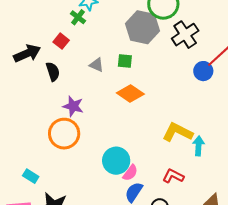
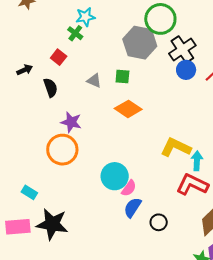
black arrow: (27, 53) -> (25, 70), size x0.6
blue circle: (203, 71) -> (186, 70), moved
red L-shape: (173, 176) -> (192, 185), moved, size x1.5

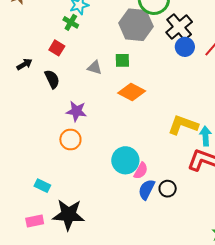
orange circle: (62, 150) -> (70, 139), size x0.7
black circle: (159, 222) -> (168, 189), moved
pink rectangle: (18, 227) -> (35, 221), size x0.7

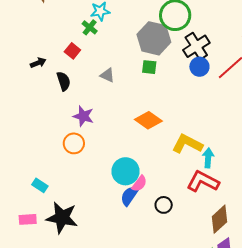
green square: (122, 60) -> (149, 67), moved
orange diamond: (132, 92) -> (148, 120), moved
blue semicircle: (147, 189) -> (129, 196), moved

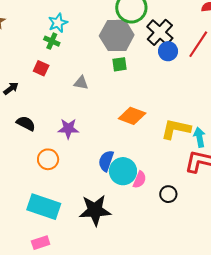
black semicircle: (64, 81) -> (26, 123), moved, turned -30
orange circle: (74, 143) -> (48, 159), moved
cyan rectangle: (40, 185) -> (44, 207), size x2.0
blue semicircle: (129, 196) -> (106, 161), moved
black star: (62, 218) -> (95, 210), moved

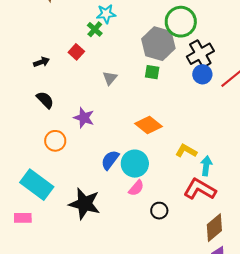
gray triangle: (81, 83) -> (110, 78), turned 42
yellow L-shape: (176, 129) -> (186, 151), size x0.7
cyan circle: (123, 171) -> (135, 164), moved

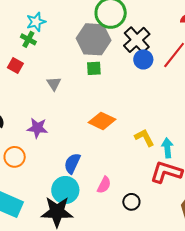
yellow L-shape: (186, 151) -> (144, 138), turned 45
cyan circle: (135, 164) -> (65, 190), moved

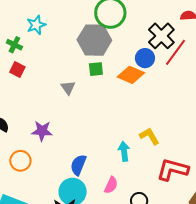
green cross: (28, 39) -> (14, 45), moved
black cross: (137, 40) -> (161, 36), moved
gray triangle: (54, 84) -> (68, 88), moved
orange diamond: (102, 121) -> (131, 75), moved
cyan arrow: (167, 148) -> (124, 151), moved

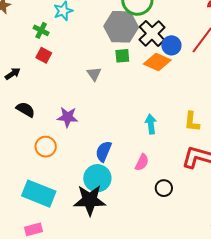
black cross: (161, 36) -> (152, 33), moved
yellow L-shape: (149, 136) -> (192, 122), moved, turned -145
cyan arrow: (124, 151) -> (151, 124), moved
pink semicircle: (111, 185) -> (142, 162), moved

